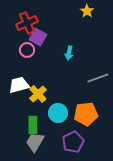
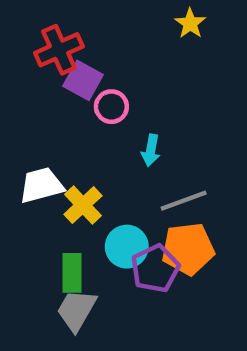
pink circle: (27, 50) -> (111, 107), moved
cyan arrow: (69, 53) -> (151, 150), moved
gray line: (98, 78) -> (184, 201), moved
purple pentagon: (73, 142) -> (155, 268), moved

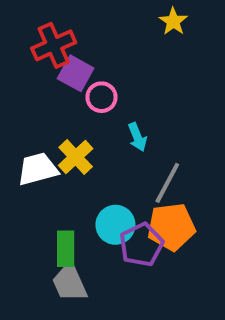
cyan arrow: (151, 150) -> (137, 137), turned -32
gray line: (184, 201) -> (167, 183), turned -42
yellow cross: (83, 205) -> (76, 157), moved
gray trapezoid: (76, 310) -> (70, 283), turned -54

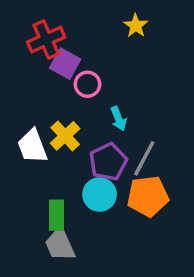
yellow star: (173, 21) -> (136, 26), moved
white trapezoid: (38, 169) -> (32, 146), turned -96
purple pentagon: (141, 245) -> (108, 162), moved

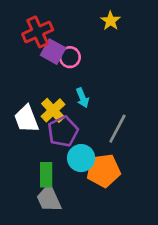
pink circle: (87, 84) -> (70, 57), moved
cyan arrow: (118, 119) -> (82, 98), moved
purple pentagon: (108, 162) -> (63, 131), moved
orange pentagon: (148, 196) -> (103, 171), moved

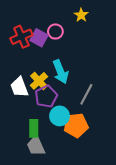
red cross: (38, 32) -> (21, 37), moved
pink circle: (70, 57) -> (55, 32), moved
cyan arrow: (82, 98) -> (61, 72), size x1.6

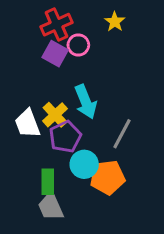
red cross: (21, 37) -> (57, 25), moved

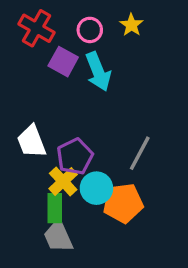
red cross: (57, 25) -> (37, 28), moved, turned -36
pink circle: (78, 45) -> (90, 30), moved
cyan arrow: (86, 102) -> (98, 72), moved
yellow cross: (55, 115) -> (63, 181), moved

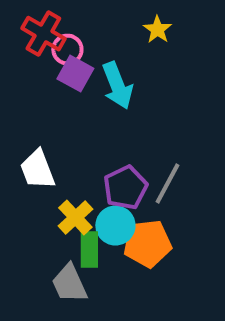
pink circle: (90, 30) -> (67, 50), moved
purple pentagon: (75, 156) -> (125, 187), moved
green rectangle: (55, 208) -> (89, 249), moved

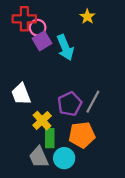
red cross: (43, 34) -> (24, 19), turned -30
purple square: (75, 74) -> (42, 41), turned 30
cyan circle: (115, 225) -> (64, 158), moved

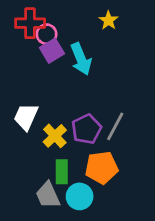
white trapezoid: (21, 94) -> (26, 117), turned 45
yellow cross: (42, 121) -> (55, 136), moved

